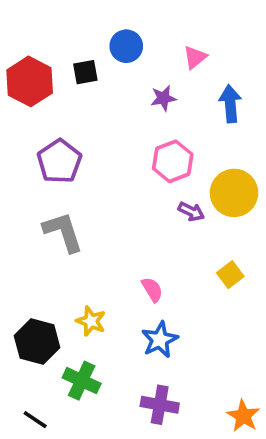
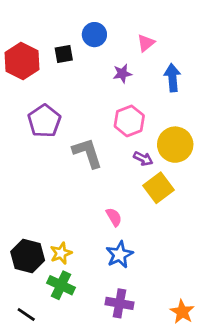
gray L-shape: (63, 232) -> (87, 153), moved
yellow square: (230, 275) -> (158, 188), moved, size x1.5
yellow star: (91, 321) -> (61, 253), moved, turned 30

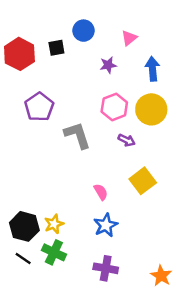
yellow circle: (175, 145) -> (151, 109), moved
yellow square: (158, 188) -> (143, 181), moved
black line: (26, 314) -> (23, 258), moved

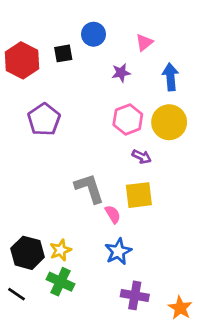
gray L-shape: (77, 135) -> (89, 188), moved
yellow square: (143, 181) -> (139, 195), moved, turned 30
black line: (23, 258) -> (17, 294), moved
purple cross: (106, 268) -> (135, 295), moved

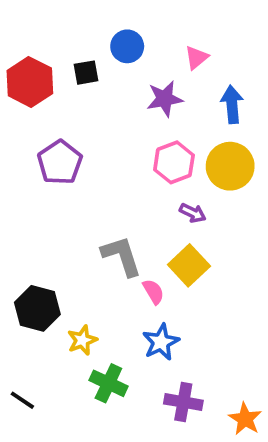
purple star: (121, 73) -> (165, 99), size x1.4
yellow square: (139, 195) -> (189, 265), turned -36
black hexagon: (28, 253) -> (37, 308), moved
green cross: (60, 282) -> (108, 383), moved

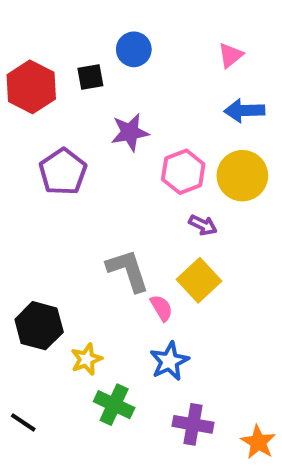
pink triangle: (196, 58) -> (231, 55), moved
purple star: (165, 99) -> (130, 132), moved
blue arrow: (232, 104) -> (244, 111), turned -87

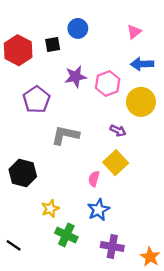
pink hexagon: (183, 172) -> (108, 84), moved
gray L-shape: (128, 270) -> (65, 135), moved, turned -60
pink semicircle: (161, 308) -> (94, 179), turned -133
black hexagon: (39, 326) -> (23, 173), moved

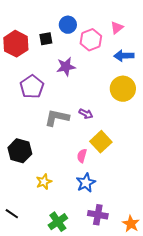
pink hexagon: (108, 84) -> (91, 40), moved
purple arrow: (118, 131) -> (86, 114), moved
green cross: (66, 235) -> (58, 222), moved, turned 30

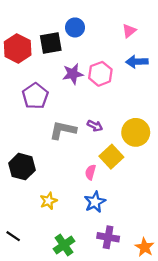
black square: (46, 39) -> (51, 43), size x1.5
pink hexagon: (91, 40) -> (100, 74), moved
yellow circle: (123, 89) -> (136, 132), moved

